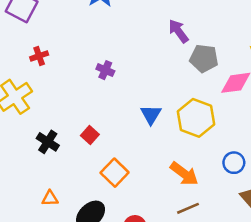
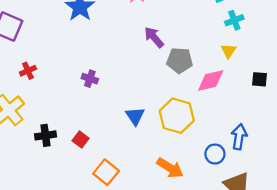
black cross: (48, 142) -> (45, 135), moved, turned -36

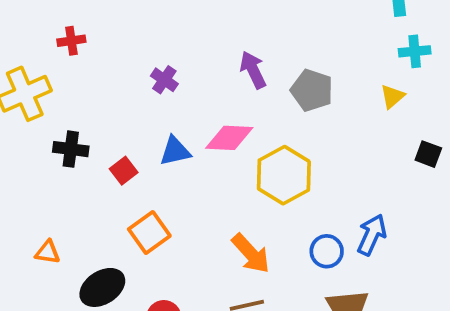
purple arrow: (154, 37) -> (253, 70), moved
pink diamond: (211, 80) -> (229, 138), moved
blue triangle: (135, 116) -> (175, 151), moved, turned 36

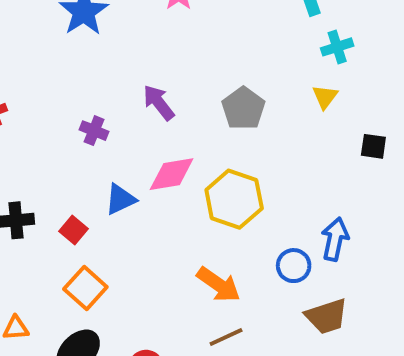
purple arrow: (253, 70) -> (159, 103), moved
gray pentagon: (312, 90) -> (243, 108), turned 30
orange square: (149, 233) -> (85, 288), moved

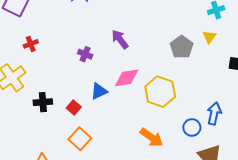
gray pentagon: (243, 108) -> (182, 47), moved

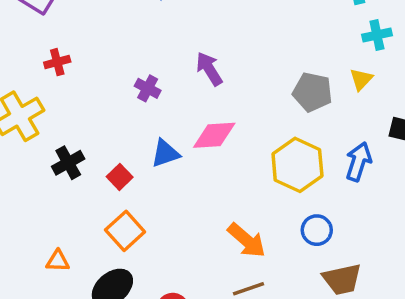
gray pentagon: (182, 47) -> (312, 92), turned -30
yellow hexagon: (160, 92) -> (297, 165), moved
black cross: (43, 102) -> (68, 163), turned -30
blue arrow: (214, 113) -> (358, 162), moved

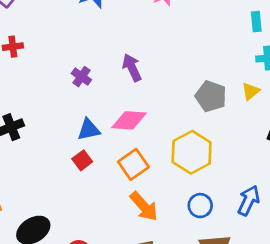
blue arrow: (358, 162) -> (249, 201), moved
red square: (120, 177) -> (82, 160), moved
orange square: (125, 231) -> (133, 164), moved

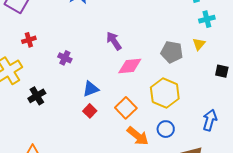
purple cross: (81, 77) -> (65, 58), moved
pink diamond: (129, 120) -> (130, 66), moved
blue circle: (200, 206) -> (166, 129), moved

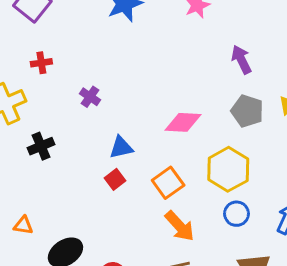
purple arrow: (114, 41) -> (241, 60), moved
blue circle: (166, 129) -> (236, 214), moved

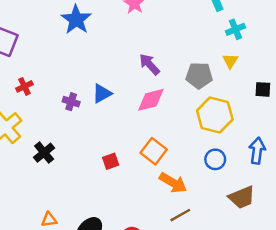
purple arrow: (241, 60) -> (149, 64), moved
blue triangle: (121, 148) -> (102, 93), moved
yellow hexagon: (228, 169) -> (215, 115), moved
red square: (115, 179) -> (111, 161), turned 35

